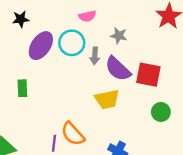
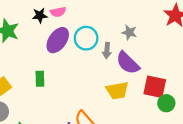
pink semicircle: (87, 16) -> (58, 12), moved
red square: (148, 75) -> (155, 87), moved

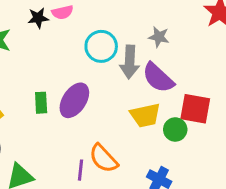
purple ellipse: (58, 40) -> (74, 100), moved
gray arrow: (107, 51) -> (130, 62), size x1.5
green circle: (166, 103) -> (175, 130), moved

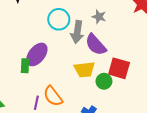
green rectangle: (41, 103) -> (25, 66), moved

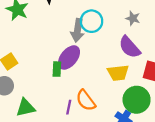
gray arrow: (77, 32) -> (78, 30), moved
green circle: (104, 81) -> (137, 100), moved, size x1.6

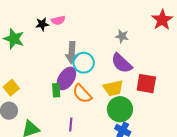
cyan circle: (92, 21) -> (84, 63), moved
orange semicircle: (86, 100) -> (82, 94), moved
green circle: (137, 100) -> (120, 109), moved

